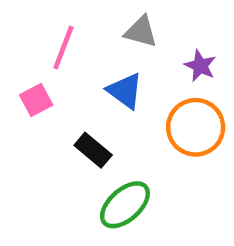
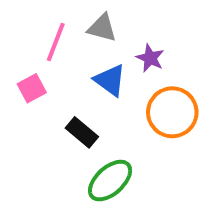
gray triangle: (141, 32) -> (102, 28), moved
purple star: (200, 66) -> (150, 58), moved

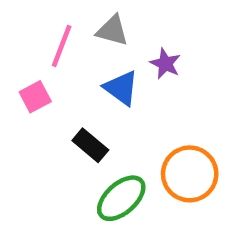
orange circle: (172, 112) -> (190, 174), moved

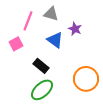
green ellipse: (121, 198) -> (42, 90), moved

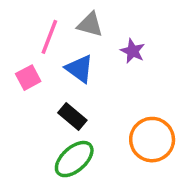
blue triangle: (55, 40) -> (79, 69), moved

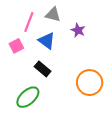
green ellipse: (74, 159) -> (28, 97), moved

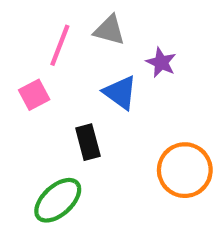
blue triangle: (47, 41) -> (120, 93), moved
black rectangle: (43, 69) -> (88, 142), turned 35

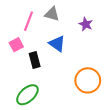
purple star: (161, 62) -> (86, 24), moved
black rectangle: (88, 142) -> (35, 60), moved

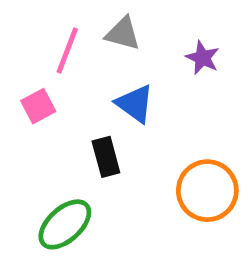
black rectangle: (35, 60) -> (106, 157), moved

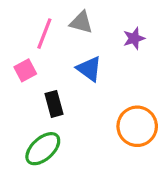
purple star: (202, 58) -> (134, 38), turned 30
black rectangle: (106, 157) -> (54, 104), moved

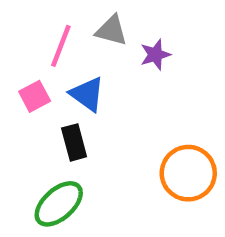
purple star: (134, 38) -> (155, 55), moved
blue triangle: (89, 69) -> (87, 94), moved

